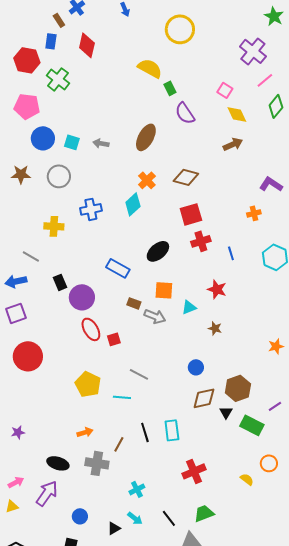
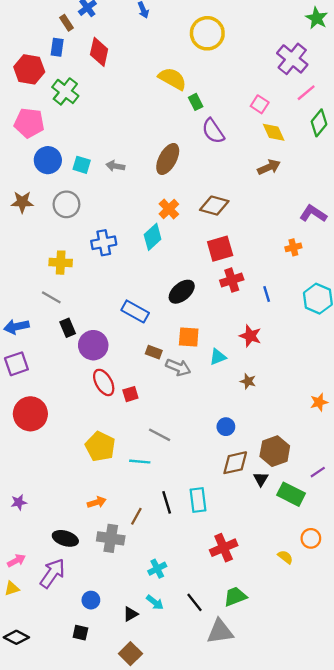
gray line: (31, 256) -> (51, 297), moved

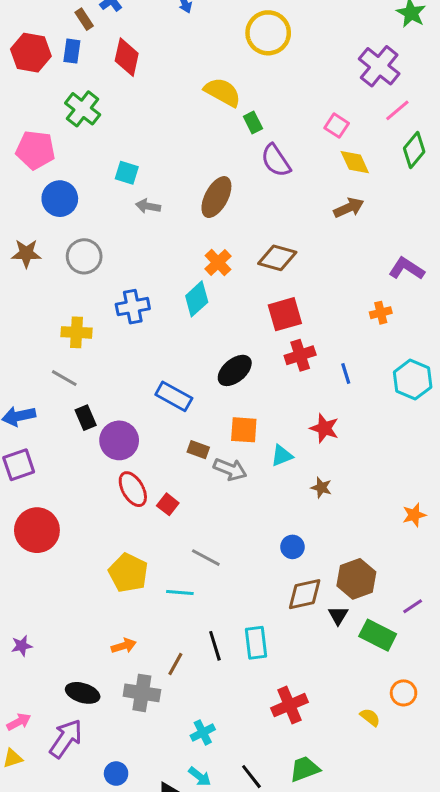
red hexagon: (29, 69) -> (31, 53), moved
cyan square: (82, 165) -> (127, 173), moved
red square: (130, 394) -> (168, 504), turned -35

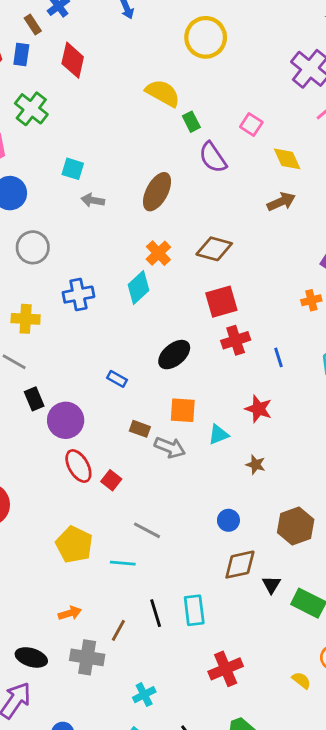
pink square: (337, 126) -> (251, 125), moved
blue rectangle: (174, 396) -> (117, 379), size x0.6
brown hexagon: (356, 579) -> (296, 526), moved

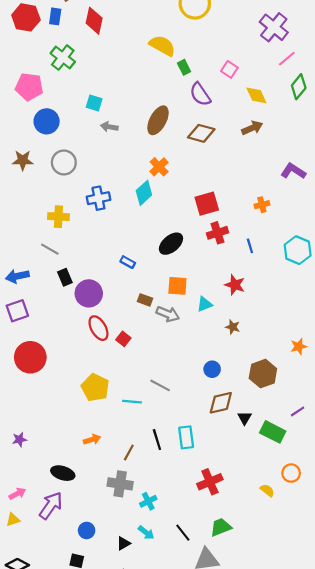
brown diamond: (214, 249) -> (201, 133), moved
orange cross: (311, 300) -> (262, 205), moved
gray line: (147, 530) -> (160, 385), moved
gray cross: (87, 657) -> (120, 484), moved

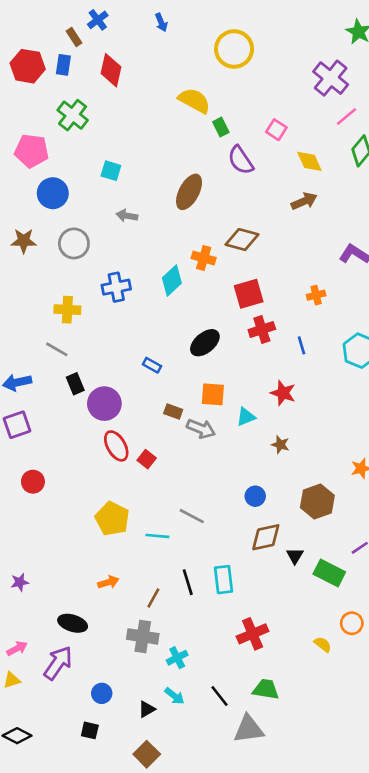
gray arrow: (109, 127) -> (127, 216), moved
brown diamond: (201, 133) -> (242, 240), moved
orange cross: (159, 167) -> (204, 258), moved, turned -30
red circle: (30, 357) -> (33, 482), size x0.6
green trapezoid: (221, 527) -> (266, 689), turned 30

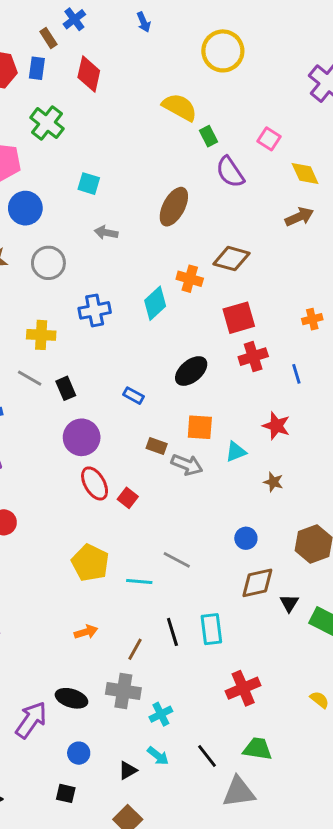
black rectangle: (75, 384) -> (66, 388), moved
black ellipse: (73, 623) -> (71, 698), moved

